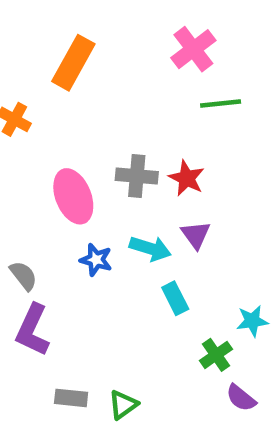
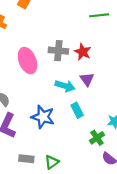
blue star: (96, 260) -> (43, 117), moved, size x1.5

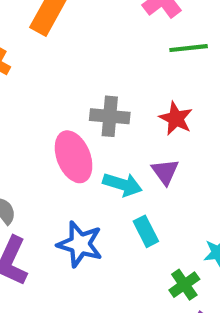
red star: (83, 52) -> (176, 118), moved
pink ellipse: (27, 61) -> (74, 157), moved

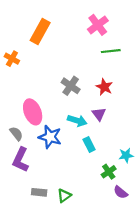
gray cross: (110, 116) -> (71, 86), turned 30
pink ellipse: (74, 157) -> (33, 112), moved
blue star: (80, 244) -> (50, 137), moved

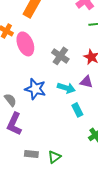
pink ellipse: (33, 112) -> (25, 44), moved
purple triangle: (99, 114) -> (86, 82), turned -40
blue star: (50, 137) -> (35, 89), moved

